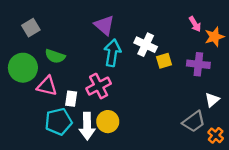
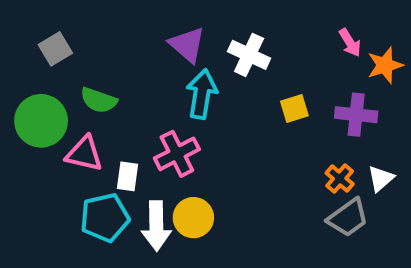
white cross: (146, 45) -> (249, 55), moved
orange cross: (216, 135) -> (340, 178), moved

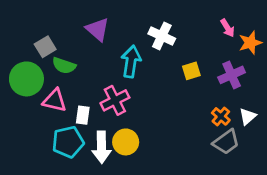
purple triangle: (187, 45) -> (97, 29), moved
gray square: (55, 49) -> (45, 47), moved
purple cross: (356, 115) -> (232, 75), turned -30

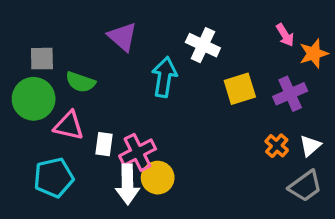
gray square: (45, 47) -> (42, 59), moved, turned 30
yellow square: (191, 71) -> (240, 89), size x1.4
pink cross: (115, 100) -> (138, 152), moved
cyan pentagon: (68, 142) -> (54, 178), moved
gray trapezoid: (226, 142) -> (305, 186), moved

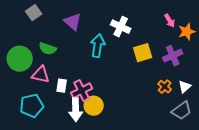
gray square: (42, 59) -> (34, 13), moved, turned -35

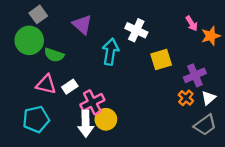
purple cross: (173, 56) -> (195, 75), moved
green circle: (20, 59) -> (29, 40), moved
white rectangle: (62, 86) -> (70, 87), moved, turned 48

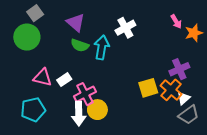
white cross: (136, 30) -> (125, 28), turned 36
green semicircle: (54, 55) -> (80, 45), moved
yellow square: (161, 60) -> (148, 88), moved
orange cross: (186, 98) -> (171, 90), size x1.5
white triangle: (208, 98) -> (183, 98), moved

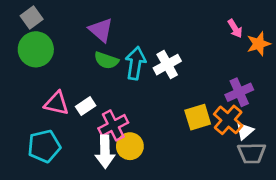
gray square: (35, 13) -> (32, 18), moved
white cross: (125, 28) -> (167, 65), moved
gray trapezoid: (189, 115) -> (252, 153), turned 35

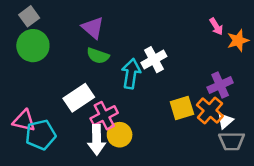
cyan arrow: (135, 63) -> (131, 74), moved
pink triangle: (57, 103) -> (24, 121), moved
white rectangle: (86, 106) -> (79, 98), size x1.6

